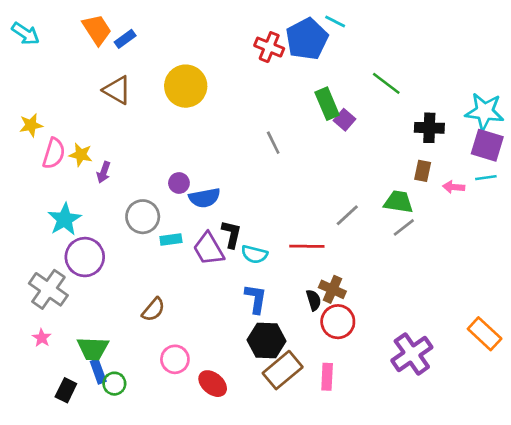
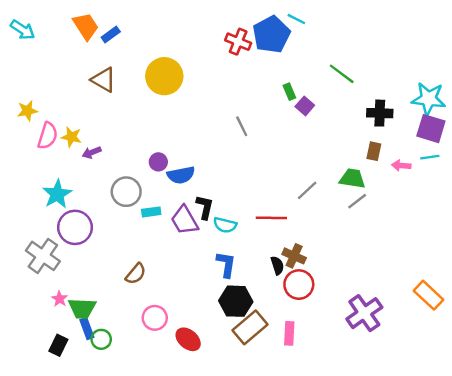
green rectangle: (327, 104) -> (289, 92), size x0.6
purple arrow: (104, 172) -> (92, 152), turned 48
pink star: (42, 338) -> (60, 299), moved

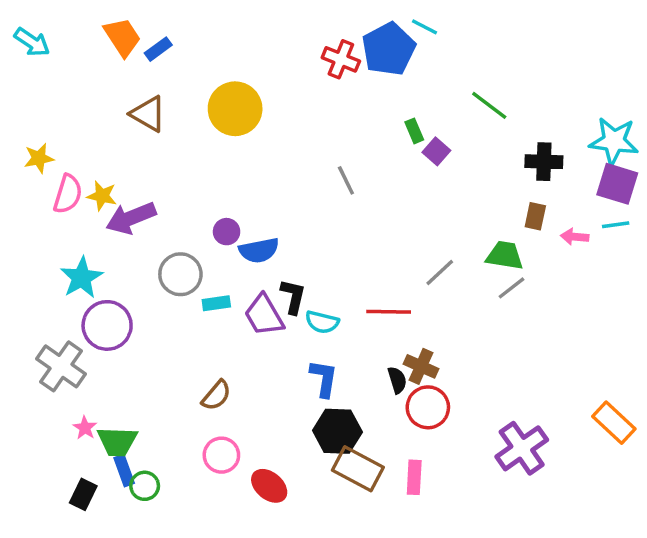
purple arrow: (92, 152) -> (131, 218), size x1.8
brown semicircle: (136, 274) -> (216, 395), moved
brown rectangle: (250, 327) -> (358, 469), turned 68

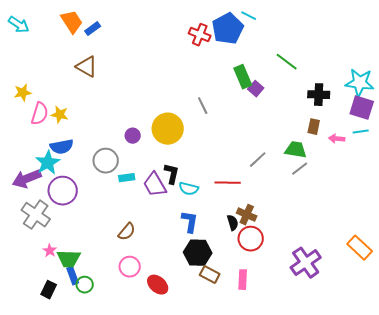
yellow circle: (235, 109) -> (168, 129), moved
green rectangle: (414, 131) -> (243, 77), size x1.6
purple arrow: (131, 218) -> (27, 179), moved
blue semicircle: (259, 250) -> (62, 147), moved
brown rectangle: (358, 469) -> (210, 275), size x0.7

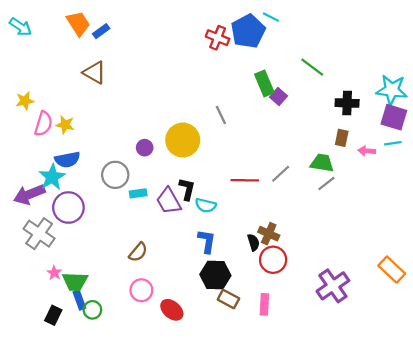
red line: (228, 183) -> (245, 180), moved

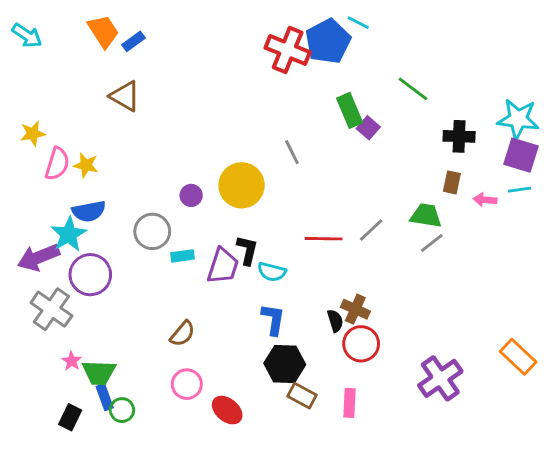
red cross: (218, 38) -> (288, 50), size x1.4
purple trapezoid: (169, 201) -> (223, 266), turned -132

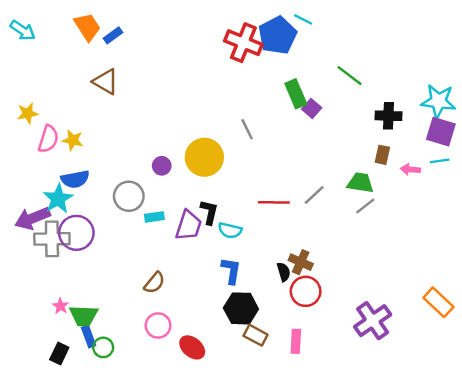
gray cross: (51, 309) -> (52, 239), moved, turned -36

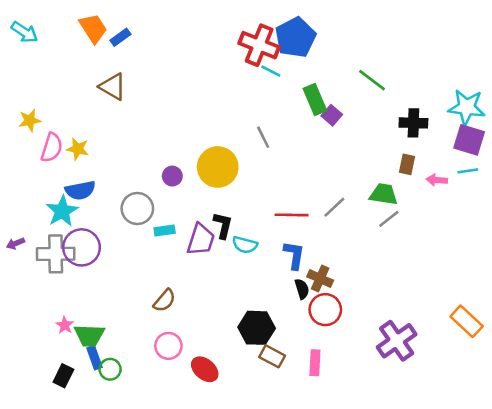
cyan line: (303, 19) -> (271, 71), moved
purple arrow: (32, 218) -> (15, 243), moved, size x0.5
blue L-shape: (231, 271) -> (294, 255), moved

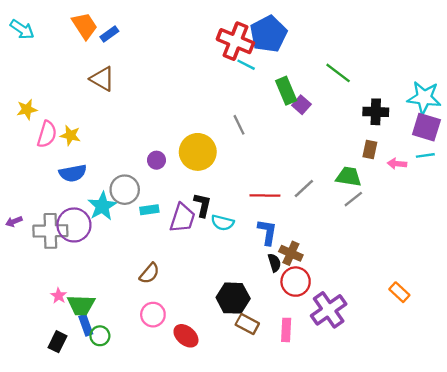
cyan star: (62, 211) -> (102, 206), moved
orange rectangle: (467, 321) -> (399, 292), moved, size x0.7
purple cross: (397, 341) -> (329, 310), moved

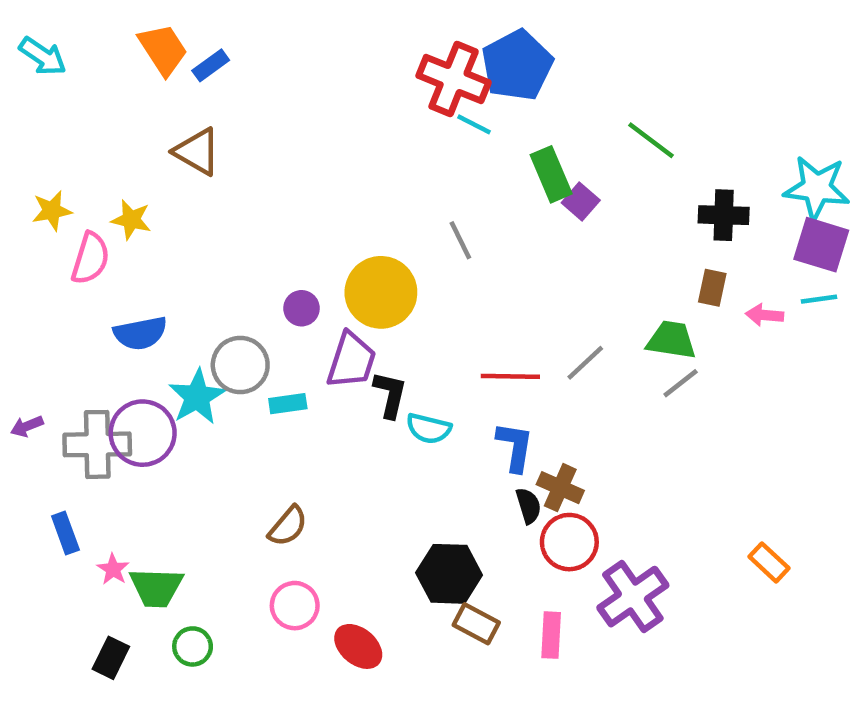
yellow star: (70, 135) -> (131, 220), moved
purple trapezoid: (182, 218) -> (351, 360), moved
blue rectangle: (86, 325) -> (65, 533), moved

